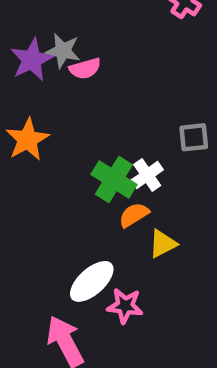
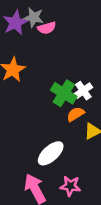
pink star: (125, 306) -> (70, 186), moved

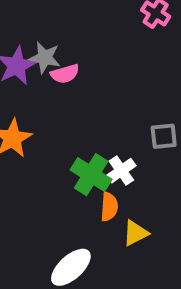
orange semicircle: (75, 114) -> (109, 207), turned 126

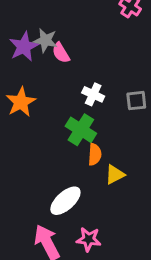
pink semicircle: (65, 74) -> (61, 53), turned 75
white cross: (121, 171) -> (93, 94), moved, turned -30

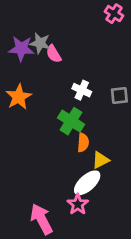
purple star: (24, 47) -> (21, 49), turned 30
white ellipse: (65, 201) -> (87, 183), moved
pink star: (89, 239) -> (78, 204), moved, turned 30

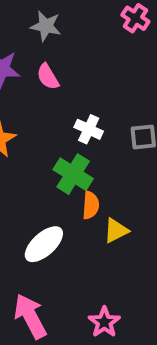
gray star: (40, 43) -> (46, 26), moved
white ellipse: (87, 183) -> (44, 244), moved
pink star: (78, 204) -> (104, 322), moved

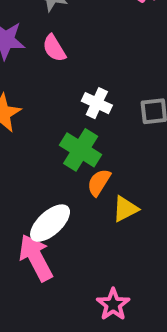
orange semicircle: (91, 205) -> (99, 182), turned -152
pink arrow: (30, 316) -> (36, 258), moved

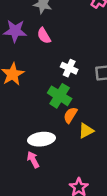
white ellipse: (50, 223) -> (41, 139), turned 35
pink arrow: (36, 258) -> (33, 160), size x0.6

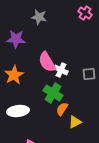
pink semicircle: (44, 36) -> (47, 62), moved, size x1.5
white ellipse: (41, 139) -> (18, 111), moved

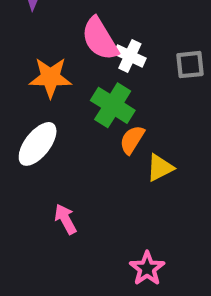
orange star: (14, 75) -> (50, 77), moved, turned 30
white ellipse: (18, 111) -> (38, 144), turned -45

